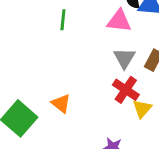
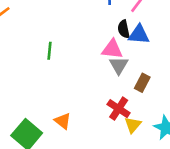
green line: (63, 20) -> (49, 51), moved
gray triangle: (124, 58) -> (119, 65), moved

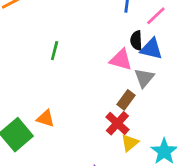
gray triangle: (119, 65) -> (144, 78), moved
brown rectangle: (142, 83) -> (126, 100), moved
orange triangle: (63, 121) -> (46, 118), moved, turned -30

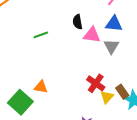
black semicircle: (136, 40) -> (78, 22), moved
green line: (55, 51) -> (41, 35), turned 64
brown rectangle: (126, 100) -> (122, 92), moved, turned -64

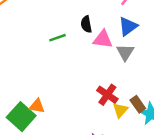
blue triangle: (114, 24) -> (128, 26), turned -42
green line: (41, 35) -> (58, 38), moved
orange triangle: (41, 87) -> (37, 106), moved

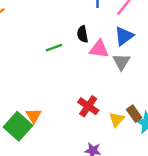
red cross: (107, 95) -> (88, 106), moved
orange triangle: (37, 106) -> (34, 116), turned 49

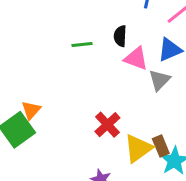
orange triangle: (34, 116) -> (31, 110), moved
yellow triangle: (117, 120) -> (138, 148), size x1.5

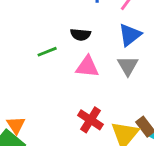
black semicircle: (120, 36) -> (81, 34), turned -72
pink triangle: (136, 58) -> (87, 67), moved

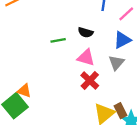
red cross: (90, 120) -> (90, 80), moved
orange triangle: (16, 125) -> (24, 91), turned -48

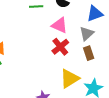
brown rectangle: (120, 111) -> (89, 53), moved

